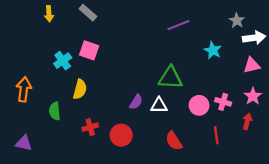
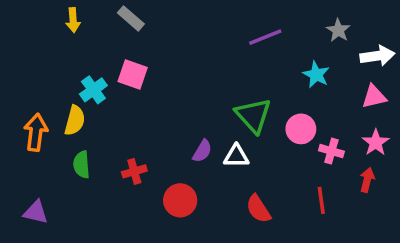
gray star: (237, 21) -> (338, 30), moved
green triangle: (170, 78) -> (253, 115), turned 45
yellow semicircle: (80, 89) -> (75, 120), moved
pink circle: (199, 105) -> (301, 129), moved
red cross: (90, 127) -> (134, 171), moved

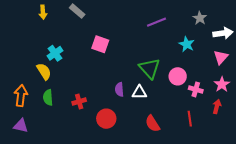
pink square: (133, 75) -> (100, 44), moved
pink triangle: (374, 97) -> (221, 57), turned -35
yellow semicircle: (75, 120) -> (44, 71), turned -48
orange arrow: (36, 132) -> (21, 95), moved
purple semicircle: (202, 151) -> (119, 89), turned 144

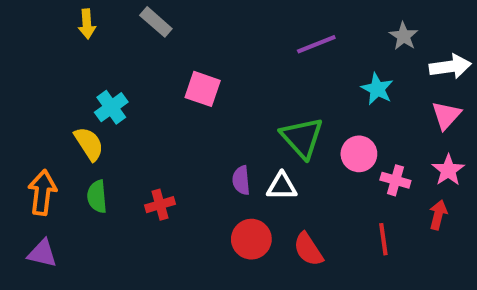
red circle: (106, 119) -> (251, 239), moved

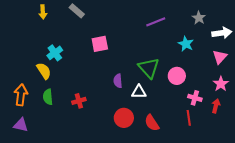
pink square: (203, 89) -> (100, 44), turned -30
purple semicircle: (241, 180) -> (118, 81), moved
pink cross: (395, 180) -> (195, 98), moved

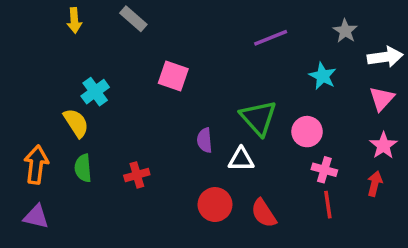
pink square: (100, 44) -> (173, 76), turned 30
pink cross: (195, 98) -> (324, 170), moved

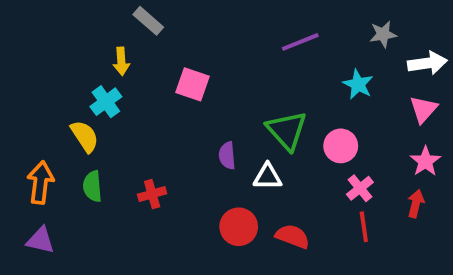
yellow arrow: (74, 20) -> (121, 61), moved
gray star: (345, 31) -> (383, 34), turned 30
pink cross: (324, 170) -> (360, 188), turned 35
red semicircle: (264, 213) -> (293, 236), turned 144

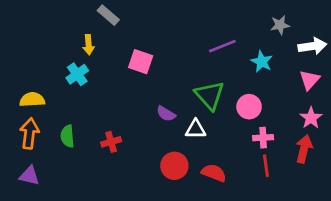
purple line: (300, 42) -> (222, 46), moved
yellow semicircle: (85, 136) -> (32, 100), moved, turned -60
purple semicircle: (227, 156) -> (166, 114), turned -54
pink cross: (360, 188) -> (263, 138), turned 36
red arrow: (416, 204) -> (304, 149), size x1.4

